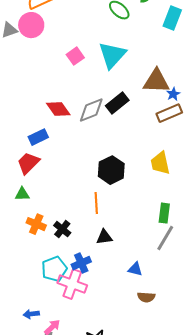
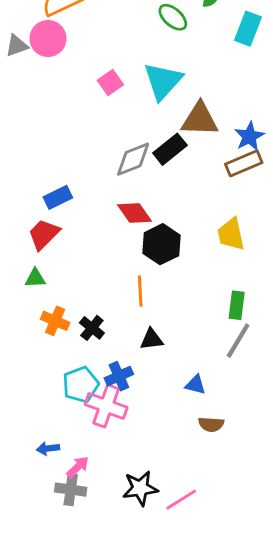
brown triangle: (156, 81) -> (200, 119), moved
blue star: (173, 94) -> (249, 136), size x1.5
red diamond: (58, 109) -> (134, 213), moved

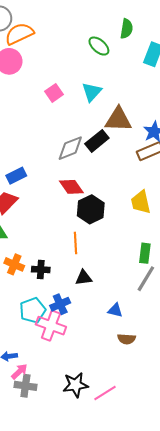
cyan triangle: (163, 81) -> (92, 92), size x0.7
black cross: (92, 328) -> (41, 270), turned -36
pink arrow: (78, 467) -> (19, 372), moved

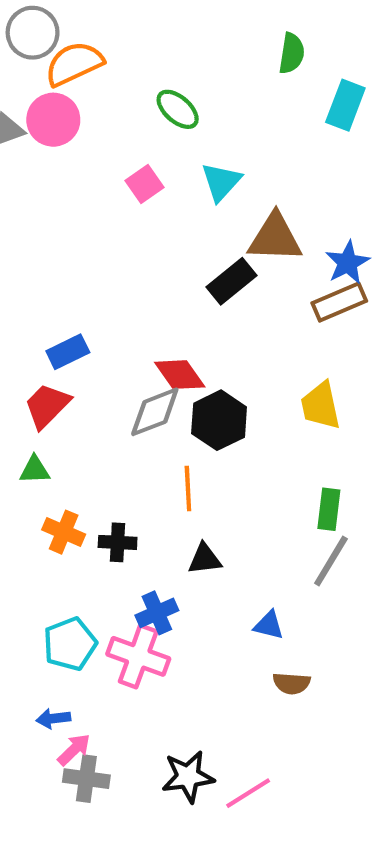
green ellipse: (99, 46) -> (178, 109), moved
gray diamond: (70, 148) -> (155, 412), moved
cyan pentagon: (33, 310) -> (70, 644), moved

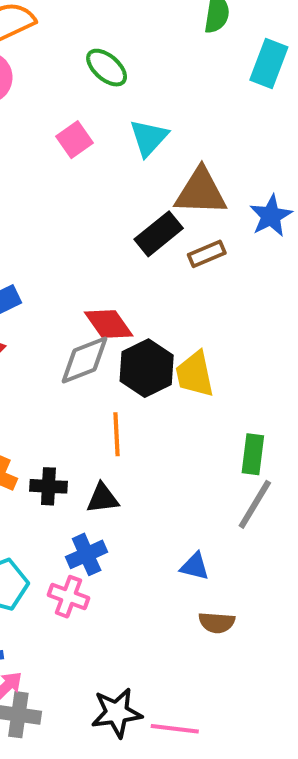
brown rectangle: (339, 302) -> (207, 254), moved, size x0.7
yellow trapezoid: (321, 406) -> (195, 374), moved
black triangle: (205, 559) -> (103, 498), moved
pink cross: (138, 656) -> (68, 597), size x0.7
pink line: (248, 793) -> (175, 729), turned 39

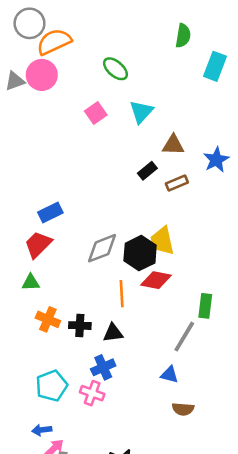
brown triangle: (201, 192) -> (173, 145), size x0.7
black rectangle: (159, 234) -> (147, 171), size x0.7
red diamond: (109, 324) -> (156, 280), moved, turned -44
yellow trapezoid: (195, 374) -> (162, 241), moved
gray line: (255, 504) -> (184, 337), moved

